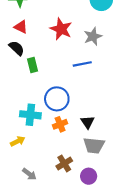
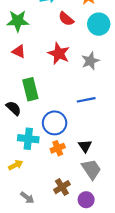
black semicircle: (17, 48) -> (14, 108), moved
blue line: (82, 64) -> (86, 100), moved
green rectangle: (32, 65) -> (30, 89), size x1.5
gray trapezoid: (94, 145) -> (91, 169), turned -130

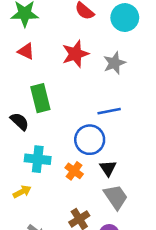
red star: (59, 54) -> (75, 54), turned 30
blue circle: (55, 123) -> (90, 140), moved
orange cross: (58, 148) -> (74, 171), turned -32

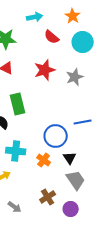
blue line: (109, 111) -> (83, 122), moved

